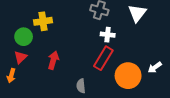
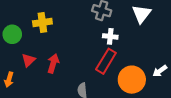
green circle: (24, 37) -> (12, 34), moved
red triangle: (20, 57) -> (28, 60), moved

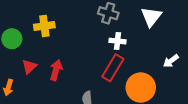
white arrow: (160, 71) -> (171, 61), moved

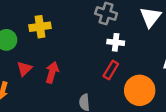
red rectangle: (113, 68) -> (111, 70), size x0.7

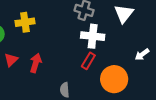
white cross: (116, 42) -> (93, 36), size x1.5

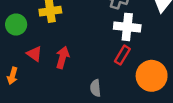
red triangle: (11, 60) -> (34, 54), turned -40

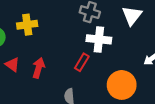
red rectangle: (122, 55) -> (82, 62), moved

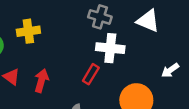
white triangle: (132, 16) -> (148, 21), turned -45

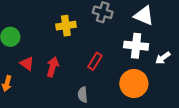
yellow cross: (28, 31) -> (66, 26), moved
white cross: (110, 48) -> (136, 46), moved

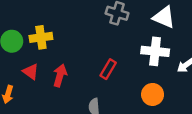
yellow cross: (66, 26) -> (41, 37), moved
orange circle: (134, 84) -> (153, 94), size x0.7

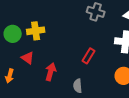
red arrow: (60, 75) -> (51, 72), moved

